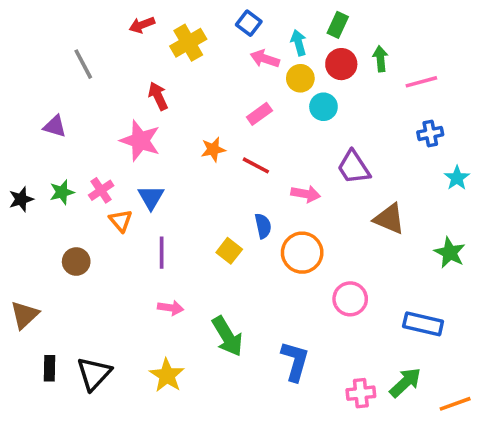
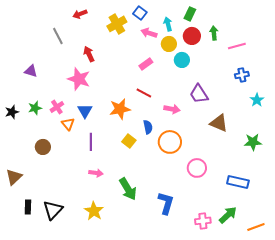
yellow cross: (188, 43) -> (117, 24), moved
gray line: (83, 64) -> (58, 36), moved
orange star: (213, 149) -> (120, 109), moved, size x1.5
green star: (450, 253) -> (253, 142), turned -30

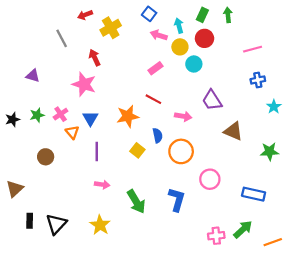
yellow cross: (117, 24) -> (111, 28), moved
green arrow: (214, 33) -> (228, 15), moved
blue L-shape: (166, 203) -> (177, 199), moved

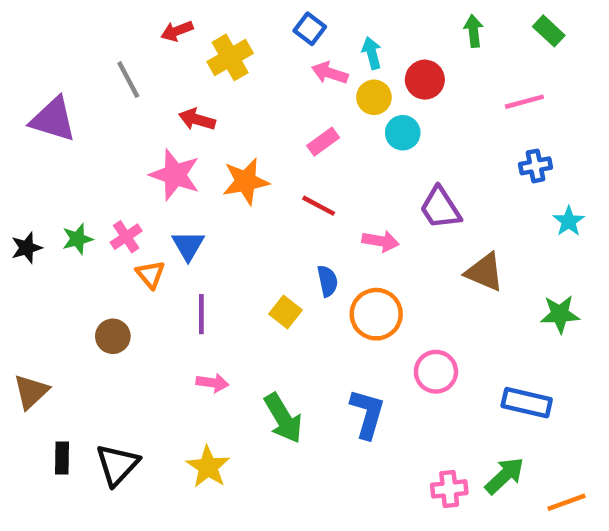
green rectangle: (202, 15) -> (549, 31), moved, turned -72
red arrow: (95, 58) -> (197, 119), turned -49
purple triangle: (33, 76) -> (53, 119), moved, size x1.6
orange star: (128, 116) -> (246, 181), moved
brown circle: (46, 157) -> (113, 336), moved

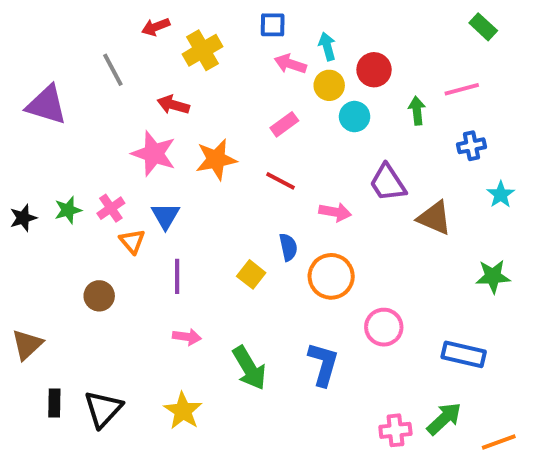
blue square: (310, 29) -> (273, 25), turned -36
green arrow: (474, 31) -> (417, 111), moved
brown triangle: (485, 272) -> (434, 218), moved

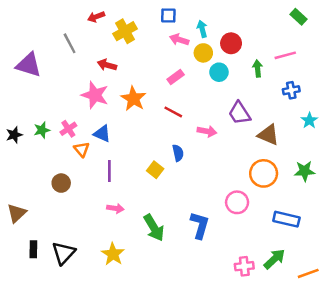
orange star: (216, 159) -> (133, 99), turned -30
blue triangle: (165, 216) -> (102, 134), turned -36
orange circle: (331, 276) -> (264, 173), moved

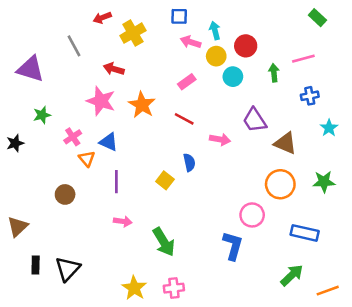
green star: (42, 130) -> (42, 115), moved
blue L-shape: (200, 225) -> (233, 246), moved
yellow star: (113, 254) -> (134, 288), moved
pink cross: (244, 266) -> (174, 288), moved

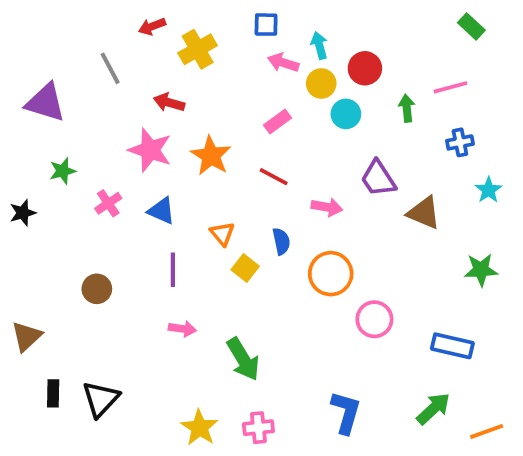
orange triangle: (87, 159) -> (222, 234), moved
orange circle: (280, 184) -> (331, 274), moved
blue L-shape: (233, 246) -> (346, 412), moved

